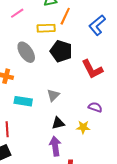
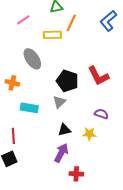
blue L-shape: (97, 25) -> (108, 21), moved
black pentagon: (61, 51) -> (67, 81), moved
purple arrow: (55, 146) -> (61, 153), turned 36

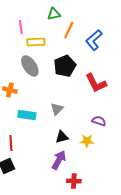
pink line: (23, 20) -> (21, 27), turned -64
blue L-shape: (108, 21) -> (94, 40), moved
yellow rectangle: (52, 35) -> (36, 42), moved
black pentagon: (67, 81) -> (65, 66), moved, turned 30

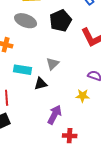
gray ellipse: (30, 66) -> (26, 21), turned -35
black triangle: (62, 137) -> (41, 84), moved

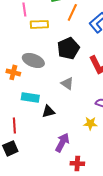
gray ellipse: (26, 21) -> (33, 60), moved
gray triangle: (53, 64) -> (67, 83), moved, turned -40

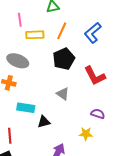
orange line: (72, 12) -> (62, 31), moved
gray ellipse: (33, 60) -> (18, 61), moved

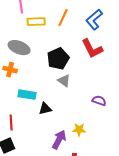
black pentagon: (64, 59) -> (58, 59), moved
red L-shape: (95, 76) -> (92, 49), moved
yellow star: (86, 134) -> (79, 130), moved

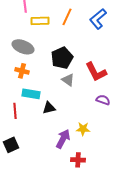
red L-shape: (92, 49) -> (96, 72), moved
orange cross: (10, 70) -> (22, 71), moved
red line: (11, 123) -> (15, 111), moved

